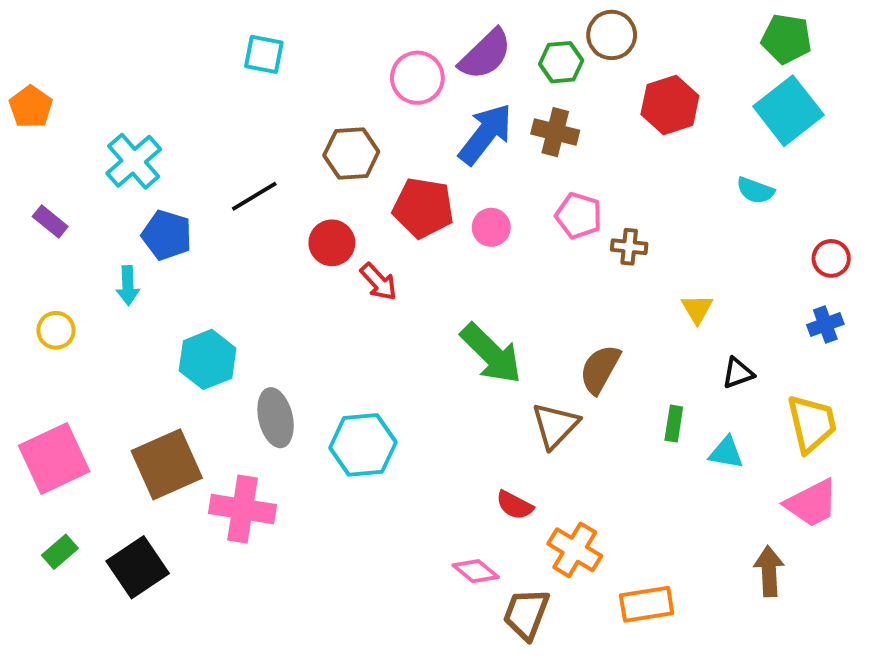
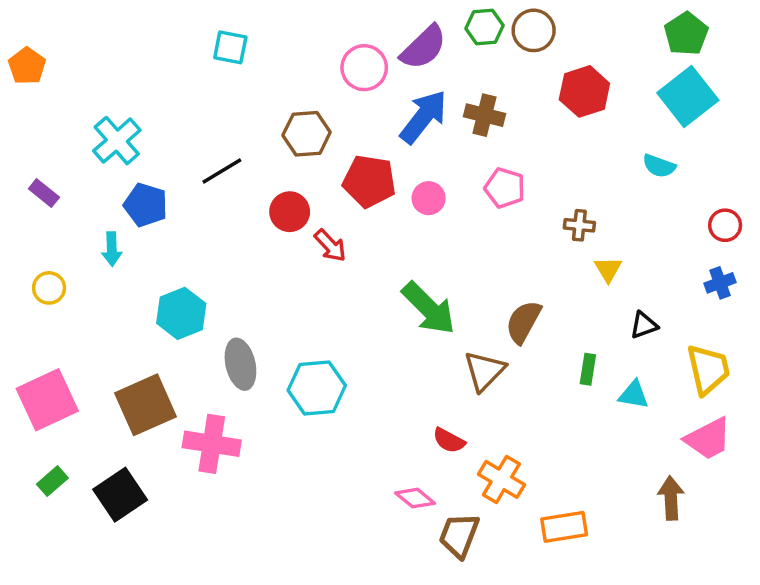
green pentagon: (786, 39) -> (686, 34), turned 30
green hexagon: (561, 62) -> (484, 27), moved
orange pentagon: (31, 107) -> (27, 66), moved
brown cross: (629, 247) -> (579, 225), moved

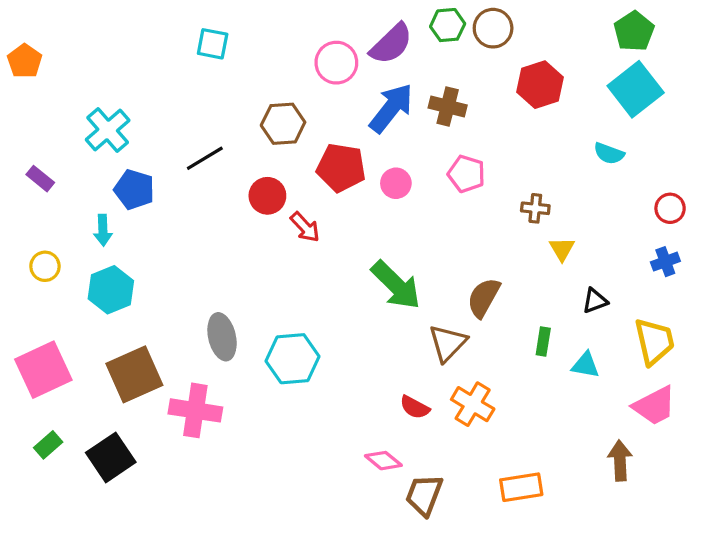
cyan hexagon: (181, 313) -> (111, 290), moved
orange cross: (501, 479) -> (473, 404), moved

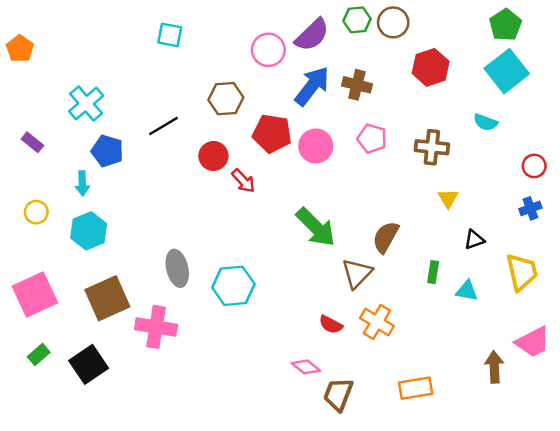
pink circle: (396, 183) -> (316, 146), size x1.4
brown cross: (535, 208) -> (432, 147), moved, size x1.5
pink trapezoid: (654, 406) -> (533, 342), moved

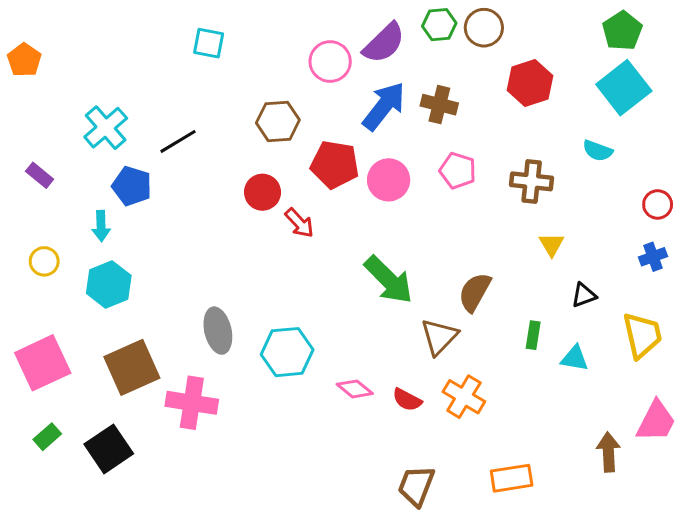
black line: (164, 126) -> (178, 141), moved
pink trapezoid: (533, 342) -> (656, 421), turned -36
pink diamond: (306, 367) -> (355, 389), moved

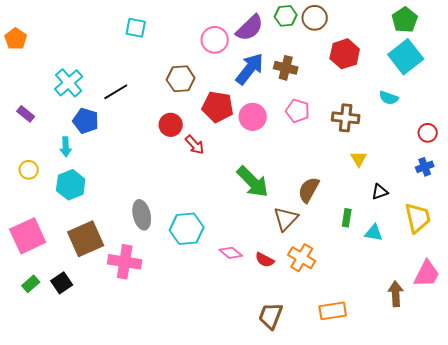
black square: (109, 449) -> (62, 283), moved, size x0.7

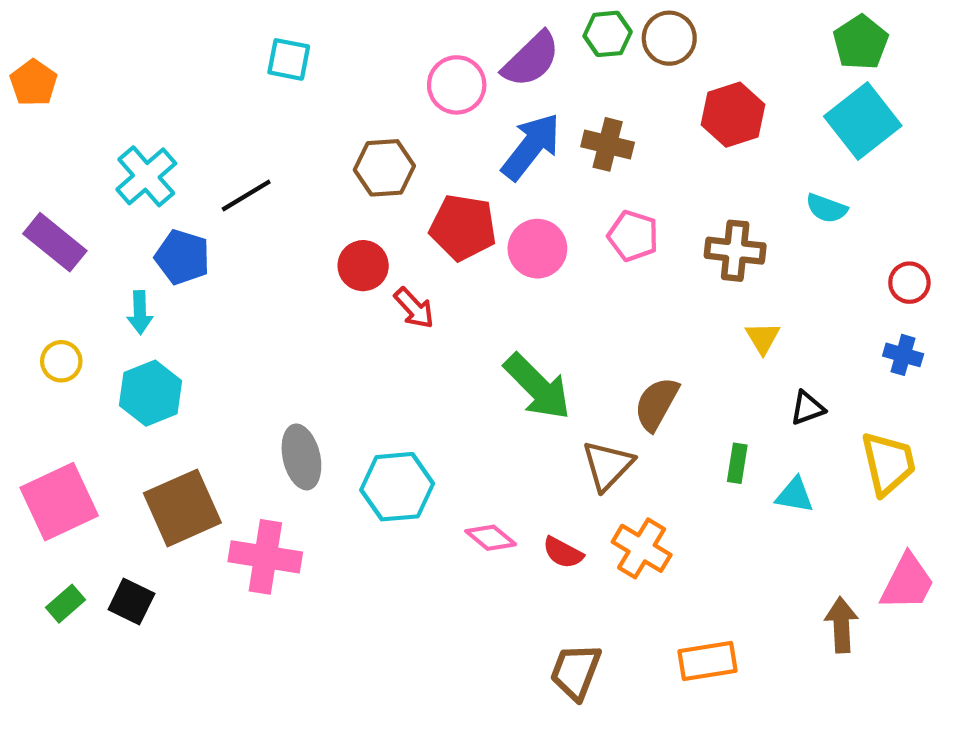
purple rectangle: (26, 114) -> (55, 242), size x1.6
blue cross: (425, 167) -> (903, 355), turned 36
black square: (62, 283) -> (131, 601), turned -30

